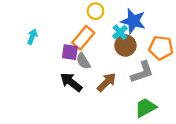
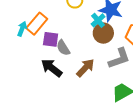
cyan arrow: (32, 37) -> (22, 29), moved
orange rectangle: (83, 38) -> (37, 24), moved

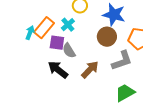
cyan cross: (98, 20) -> (68, 25), moved

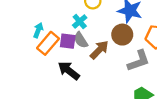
orange rectangle: (44, 28) -> (48, 43), moved
gray semicircle: (69, 51) -> (81, 40), moved
brown arrow: (90, 70) -> (99, 50), moved

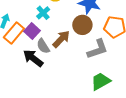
gray semicircle: (81, 40) -> (43, 46), moved
purple square: (68, 41) -> (32, 31), turned 35

